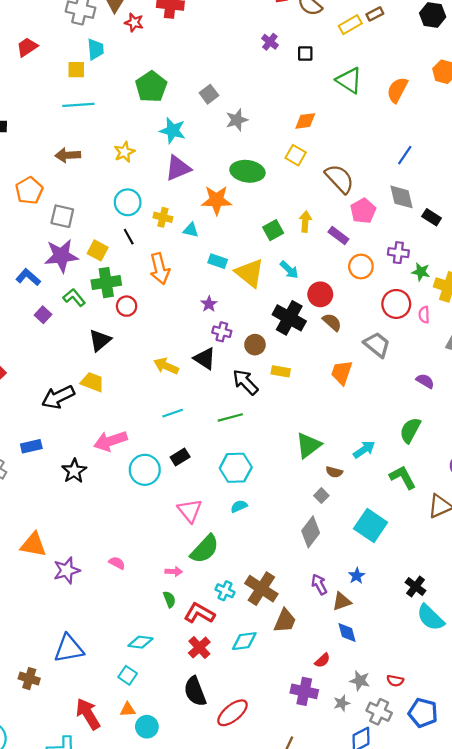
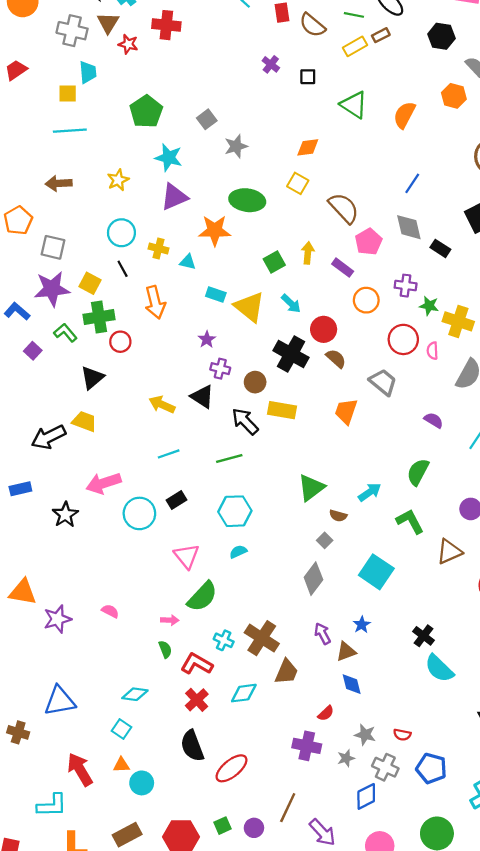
yellow rectangle: (281, 371) -> (282, 410), size x1.4

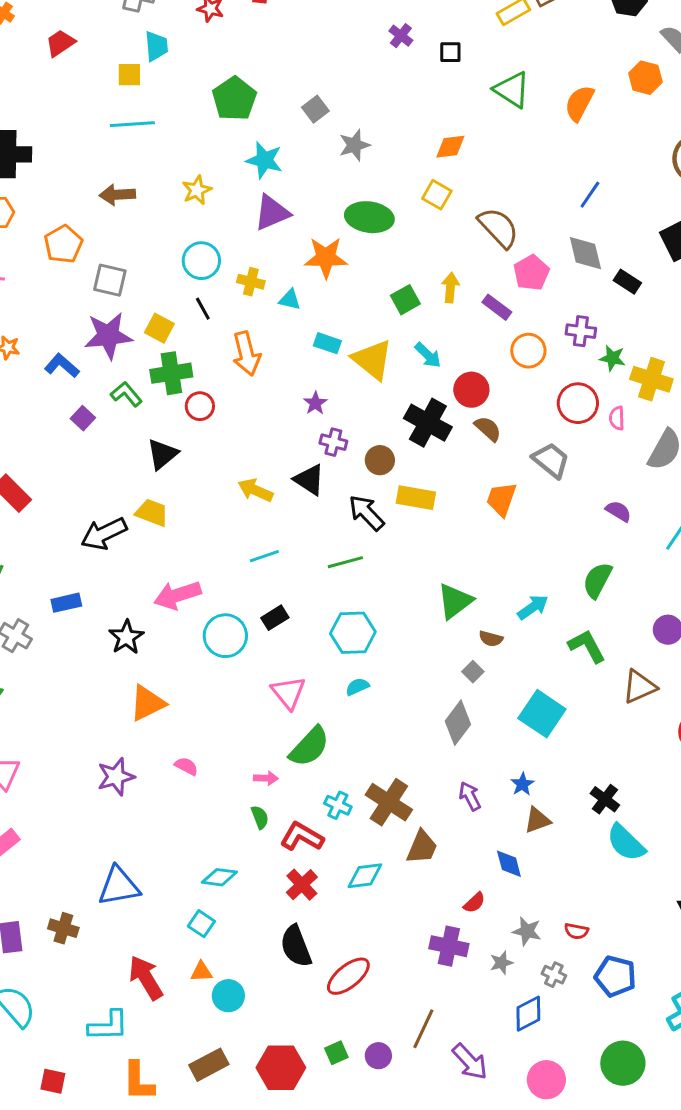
orange triangle: (23, 592) -> (147, 703), moved, turned -36
brown triangle: (346, 652) -> (537, 820), moved
gray cross: (385, 767) -> (554, 975), size x0.7

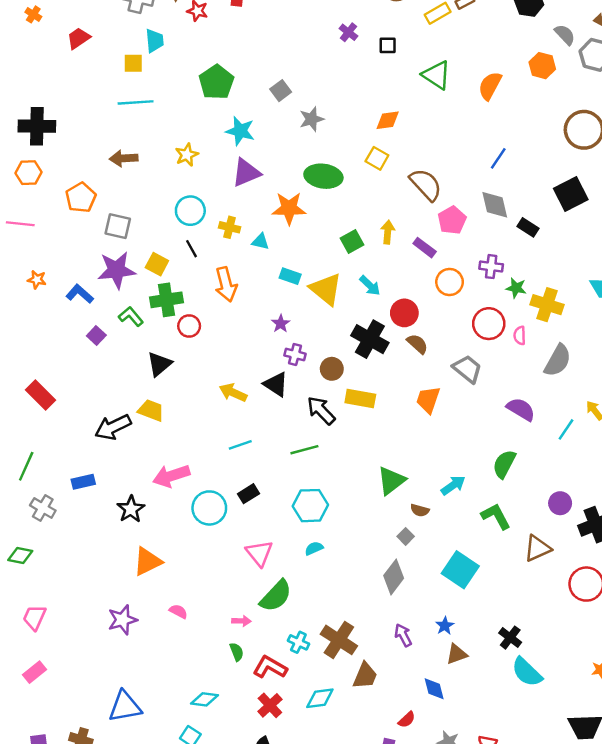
purple semicircle: (618, 511) -> (521, 409), size x1.4

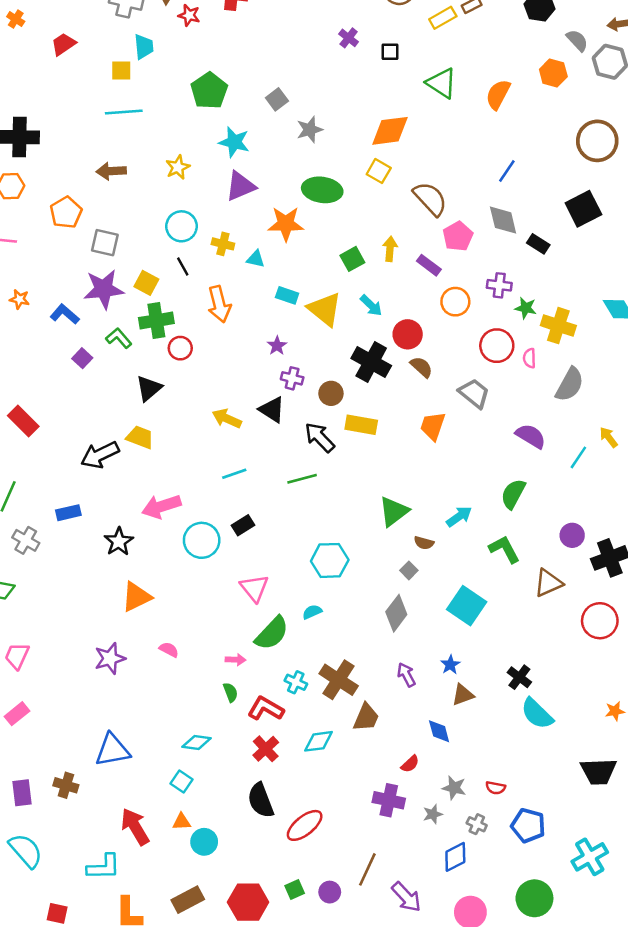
orange diamond: (388, 120) -> (390, 131), size x1.5
cyan hexagon: (310, 506) -> (330, 560), moved
cyan semicircle: (314, 548) -> (312, 612), moved

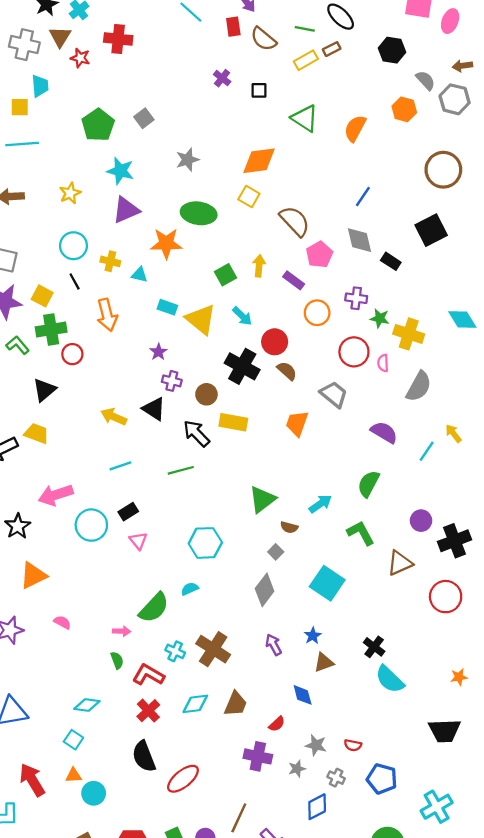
gray square: (277, 99) -> (144, 118), moved
pink triangle: (254, 588) -> (138, 541), moved, size x0.7
brown trapezoid: (366, 717) -> (236, 704), moved

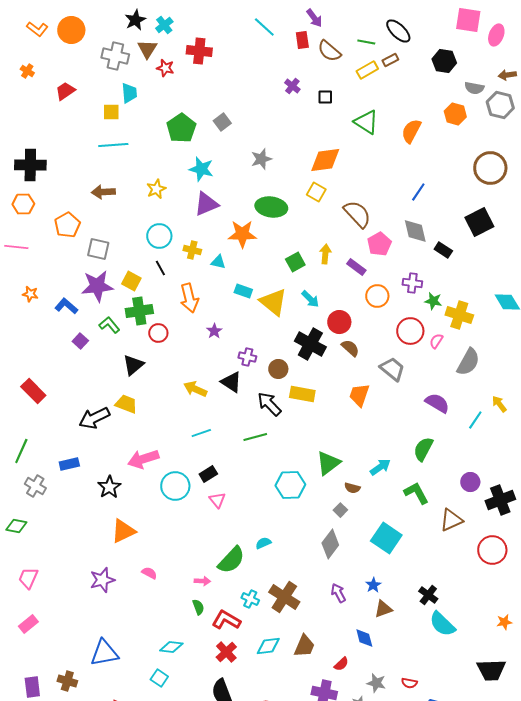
gray semicircle: (425, 80) -> (474, 88), turned 144
purple star: (158, 352) -> (214, 331), moved
pink semicircle: (383, 363) -> (436, 341), turned 35
cyan hexagon: (205, 543) -> (290, 485), moved

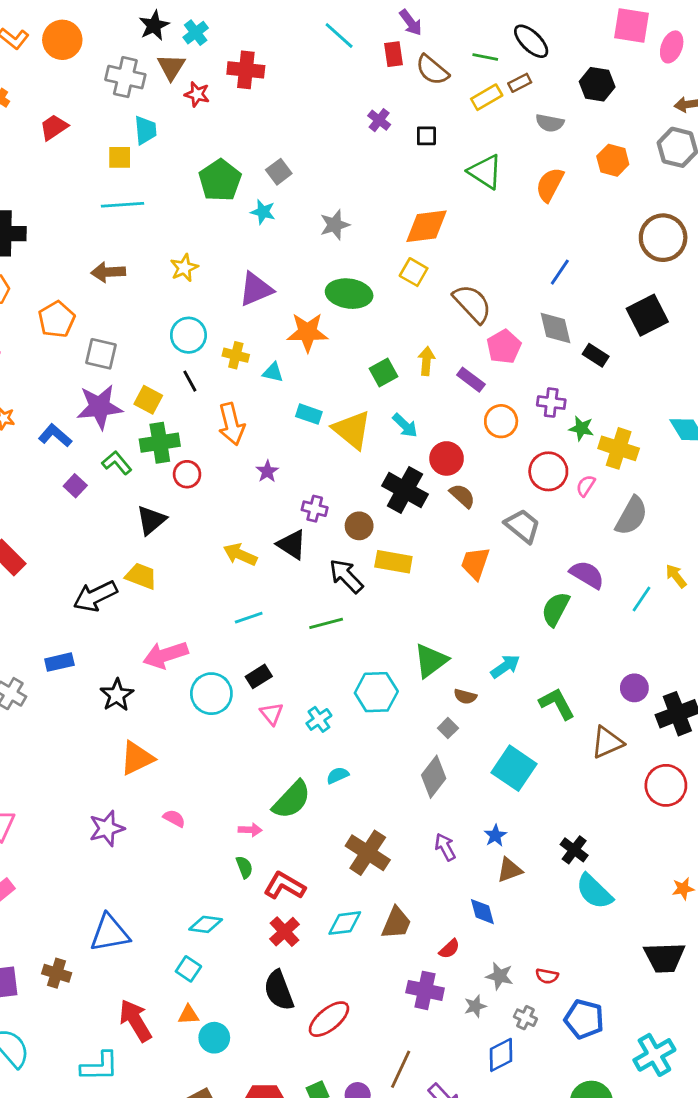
gray semicircle: (474, 88) -> (550, 123), moved
cyan star: (201, 169) -> (263, 212), moved, size x0.7
green semicircle: (423, 449) -> (556, 609), moved
cyan cross: (250, 599) -> (319, 719), moved, turned 30

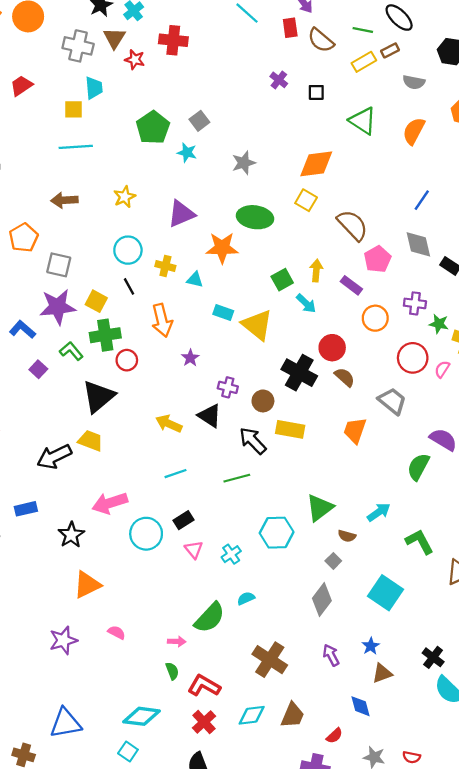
cyan arrow: (405, 425) -> (306, 303), moved
black triangle: (151, 520) -> (98, 396), size x1.4
cyan diamond: (206, 924) -> (142, 716), size x1.4

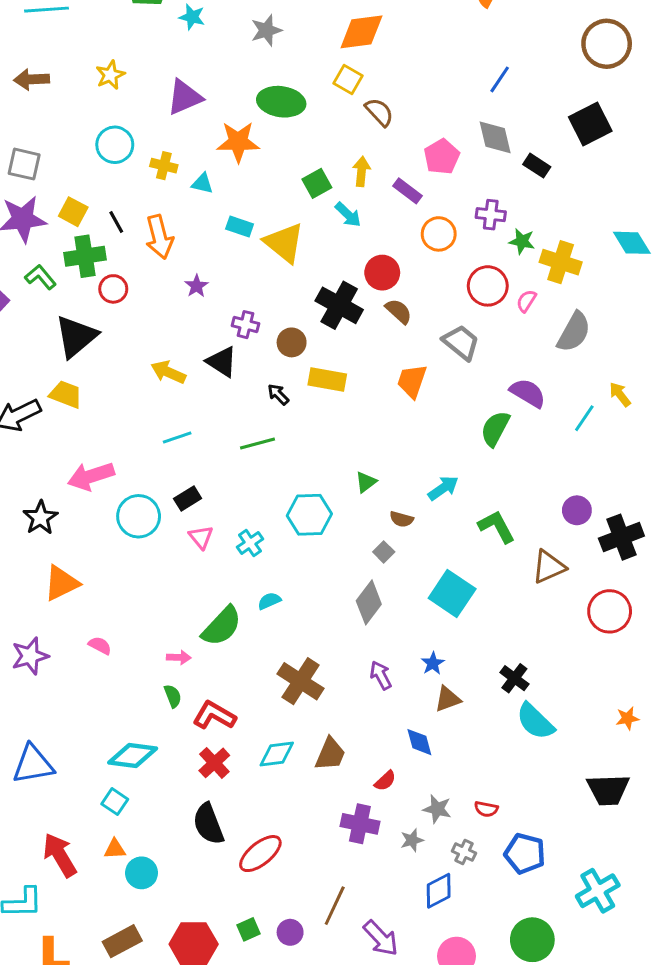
brown semicircle: (353, 225) -> (379, 112), moved, size x0.7
black line: (129, 286) -> (116, 222), moved
black arrow: (253, 441) -> (278, 394), size x0.6
green triangle: (320, 508) -> (366, 482), size x0.6

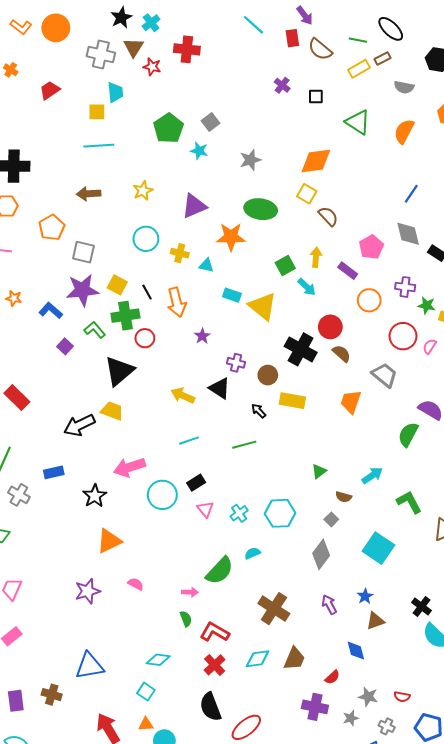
cyan hexagon: (309, 515) -> (280, 513), moved
cyan diamond: (133, 755) -> (158, 660), size x0.7

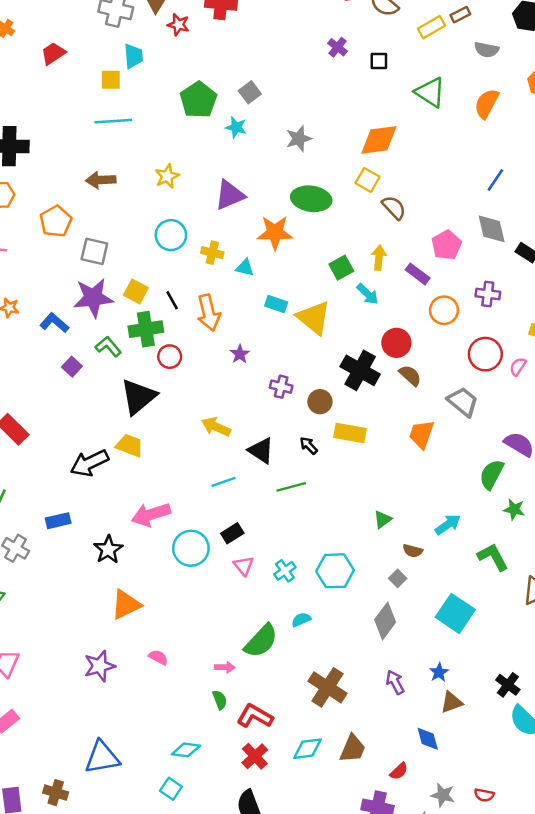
green star: (427, 305) -> (514, 509), moved
black triangle: (220, 388) -> (261, 451), moved

